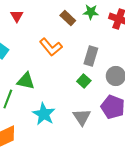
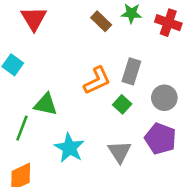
red triangle: (17, 16) -> (34, 19), size x1.5
orange L-shape: (51, 47) -> (97, 81), moved, turned -75

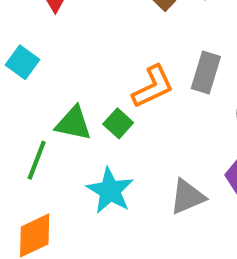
green square: (122, 104) -> (118, 123), moved
gray triangle: (120, 152) -> (187, 197), turned 40

